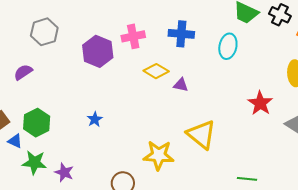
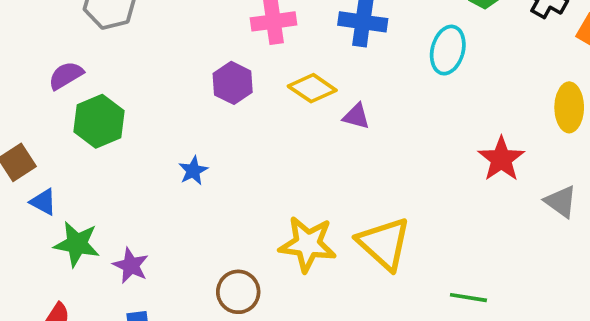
purple hexagon: (98, 51) -> (233, 83), moved, size x0.7
green hexagon: (37, 123) -> (99, 121), moved
yellow triangle: (201, 134) -> (384, 243), moved

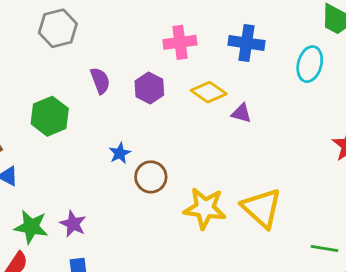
purple semicircle: (66, 75) -> (100, 81), moved, turned 100
green star: (77, 244) -> (31, 227), moved
brown circle: (238, 292) -> (151, 177), moved

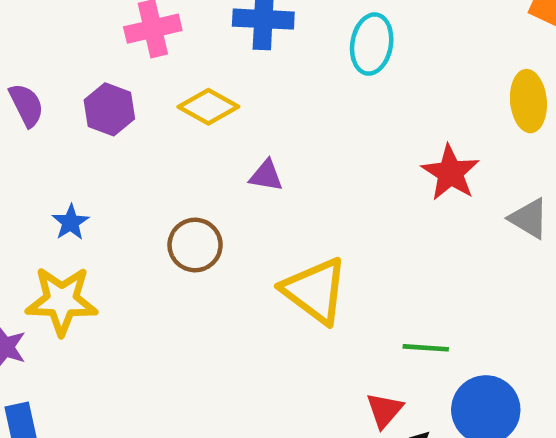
purple triangle: (241, 113) -> (266, 176), moved
brown circle: (151, 177) -> (195, 245), moved
yellow star: (205, 208) -> (62, 301), moved

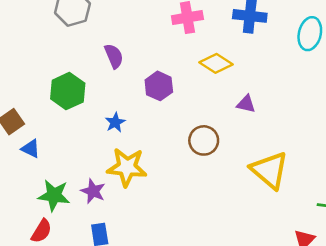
purple hexagon: (109, 109) -> (159, 86), moved
blue star: (71, 222) -> (115, 122), moved

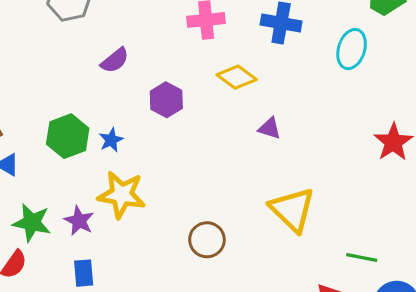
purple semicircle: (114, 56) -> (115, 60), turned 70
green hexagon: (68, 91) -> (68, 136), moved
brown circle: (204, 140) -> (207, 240), moved

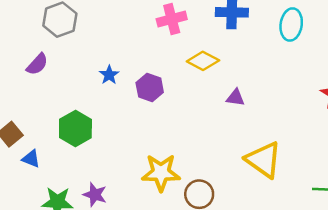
purple semicircle: (115, 60) -> (37, 64), moved
blue star: (111, 140) -> (109, 75), moved
yellow star: (122, 195) -> (161, 173), moved

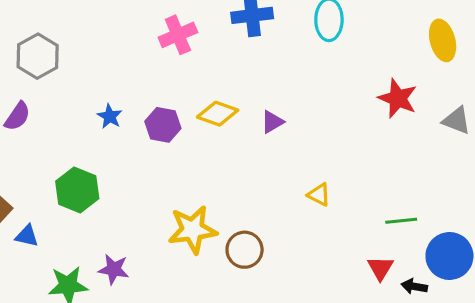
yellow diamond: (203, 61) -> (218, 114), moved
purple triangle: (235, 98) -> (272, 122), turned -30
yellow triangle: (264, 160) -> (319, 195), size x0.5

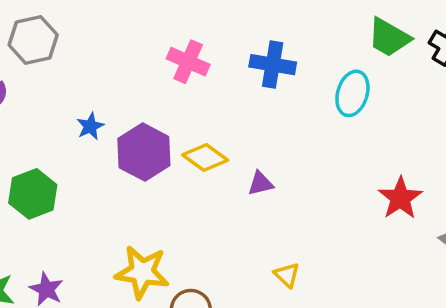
pink cross: (178, 35) -> (188, 62), turned 30
purple hexagon: (163, 125) -> (144, 152), size x1.4

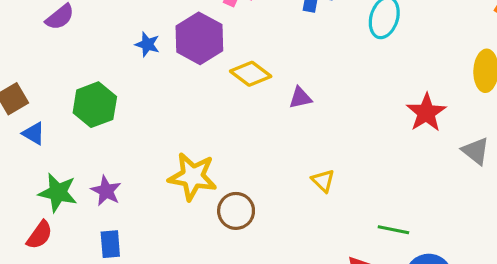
blue star: (90, 126) -> (147, 44), turned -30
purple hexagon: (144, 152) -> (199, 38), moved

